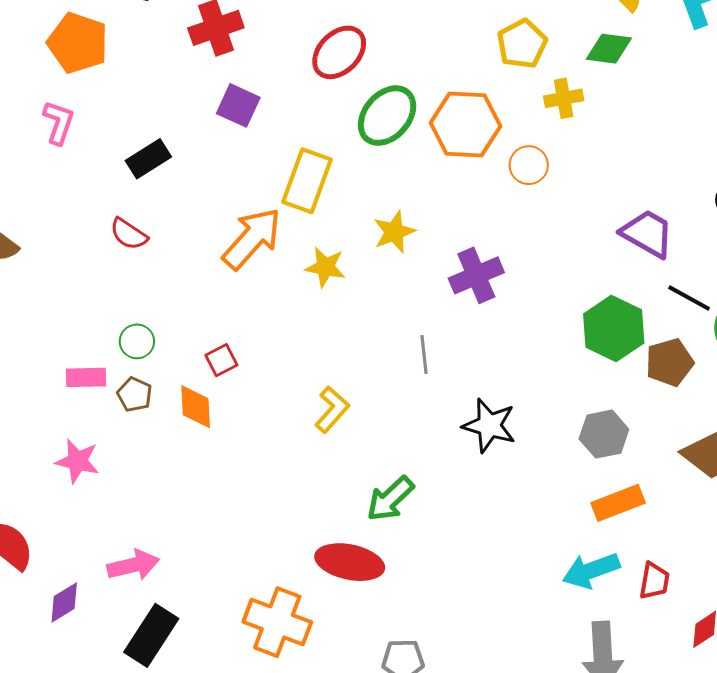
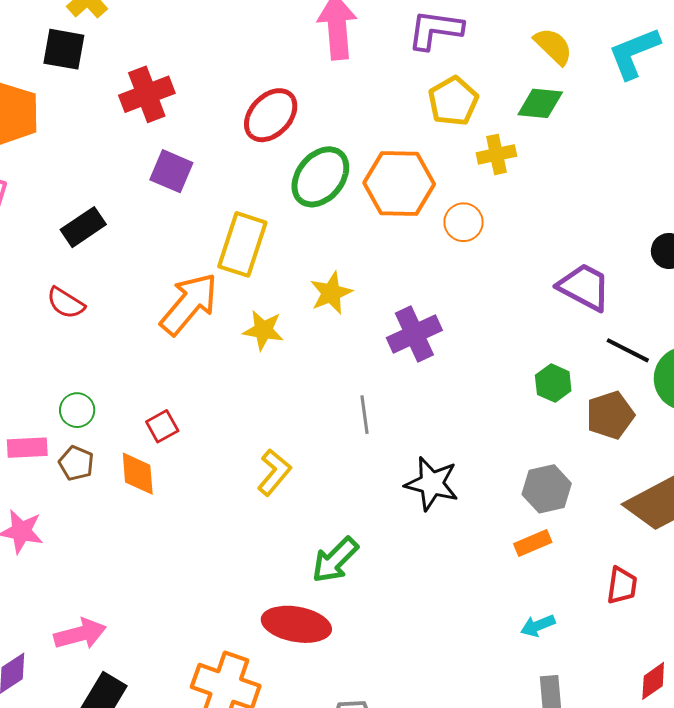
green hexagon: (614, 329) -> (553, 383), size x0.6
orange rectangle: (618, 503) -> (533, 543), moved, size x0.7
cyan arrow: (591, 571) -> (538, 626), size x0.6
red trapezoid: (654, 581) -> (622, 585), moved

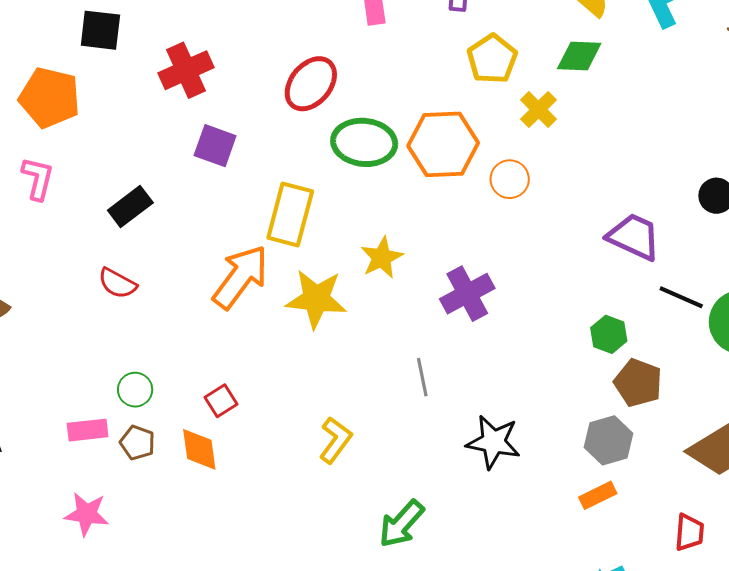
yellow cross: (496, 154) -> (539, 110), turned -30
green ellipse: (320, 177) -> (364, 142), turned 60
yellow star: (263, 330) -> (316, 299), size x1.5
brown pentagon: (610, 415) -> (638, 383), moved, turned -30

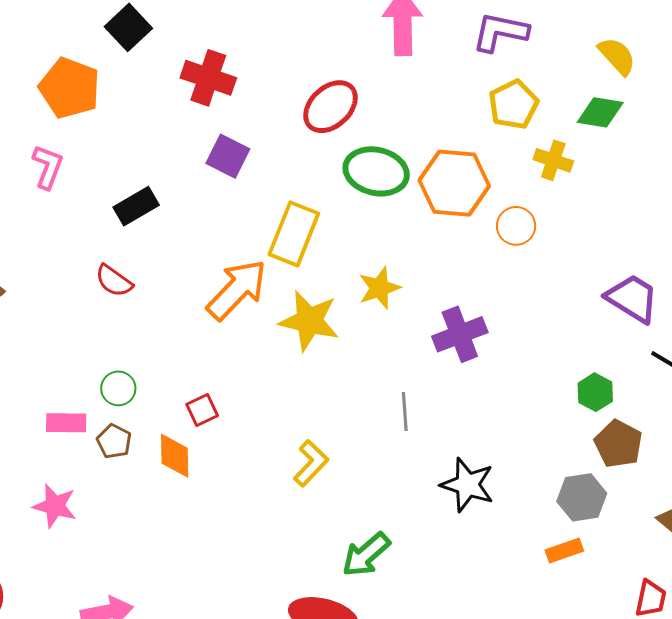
black square: (100, 30) -> (128, 27), turned 33
red cross: (186, 70) -> (208, 78), turned 36
yellow cross: (539, 110) -> (553, 160), turned -33

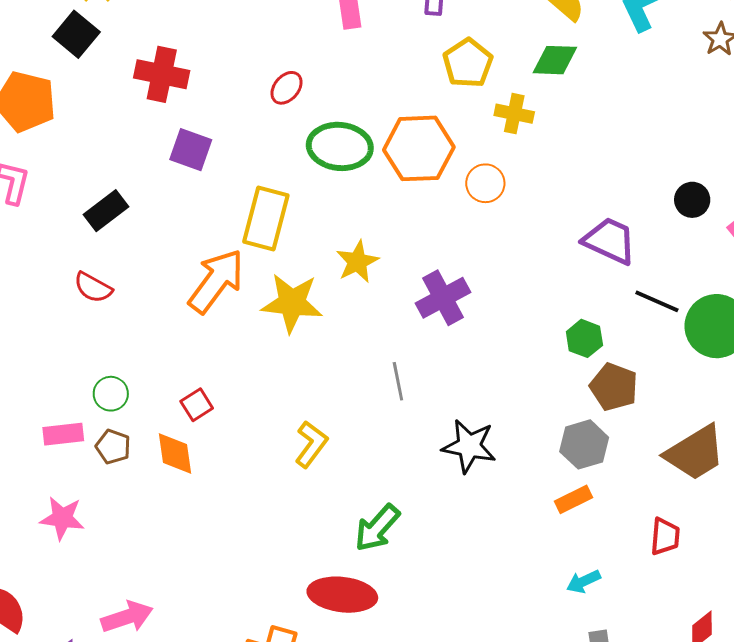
red ellipse: (331, 107) -> (287, 88), size x0.6

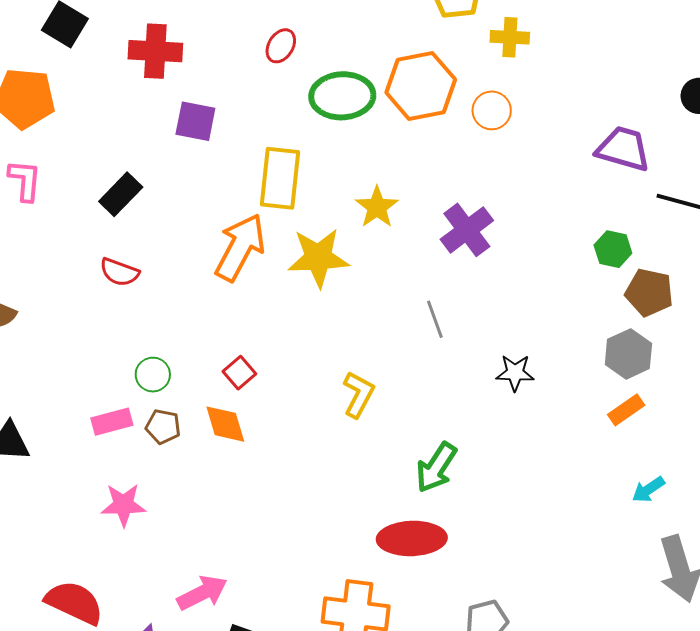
black star: (469, 446) -> (515, 373), size x0.7

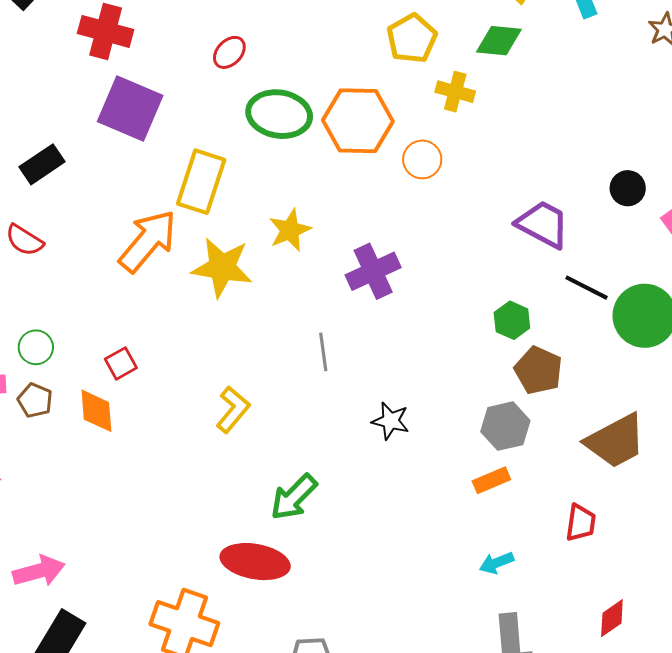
purple square: (195, 121) -> (130, 108), size x1.5

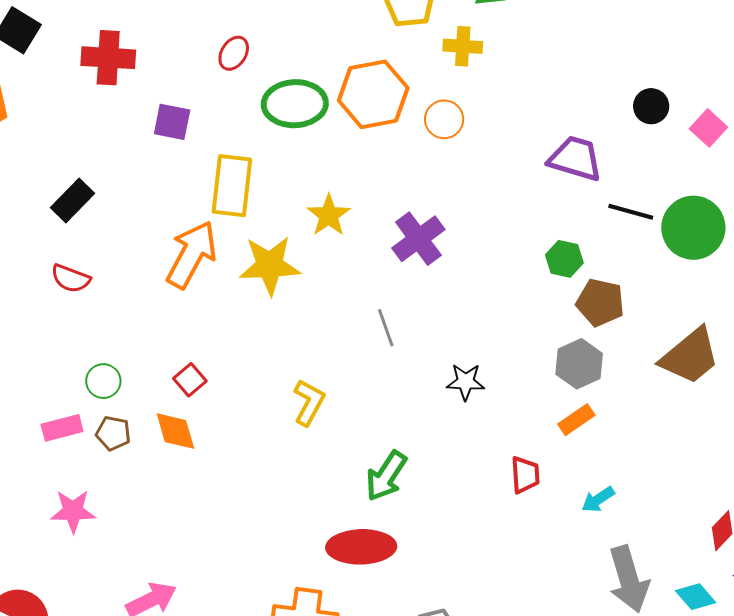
purple square: (130, 108) -> (172, 122), moved, size x0.6
red trapezoid: (581, 523) -> (525, 475), moved

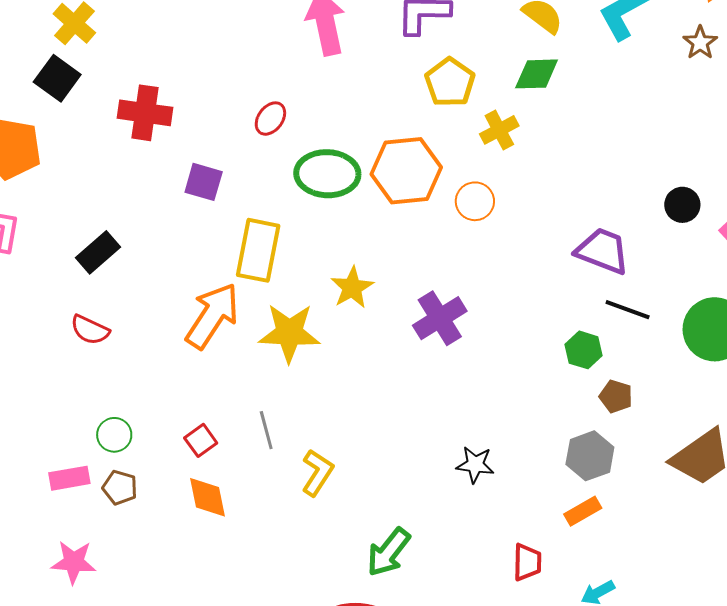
yellow cross: (463, 46) -> (499, 130), turned -36
black line: (631, 212) -> (628, 310), moved
brown pentagon: (600, 303) -> (616, 396), size x0.7
gray line: (386, 328) -> (266, 430), moved
orange diamond: (175, 431) -> (208, 497), moved

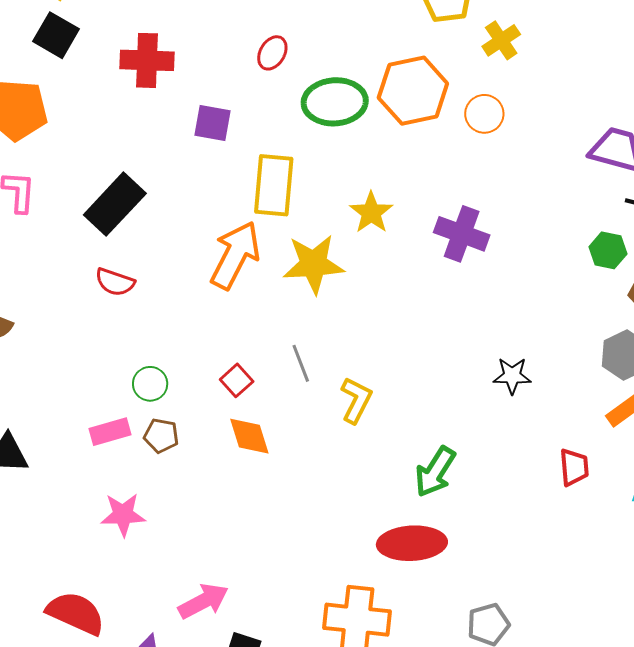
black rectangle: (98, 252) -> (115, 204), size x1.4
purple cross: (440, 318) -> (462, 234), turned -32

